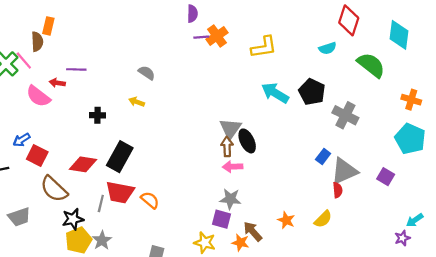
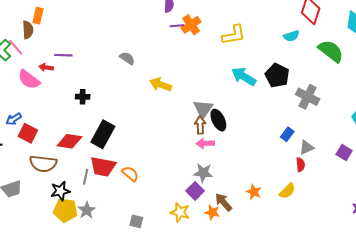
yellow arrow: (137, 102) -> (161, 85), moved, size x1.5
gray triangle: (344, 171) -> (307, 147), size x0.6
brown semicircle: (54, 189) -> (43, 164), turned -36
purple square: (221, 219) -> (195, 191), turned 30
yellow pentagon: (79, 240) -> (65, 210), turned 30

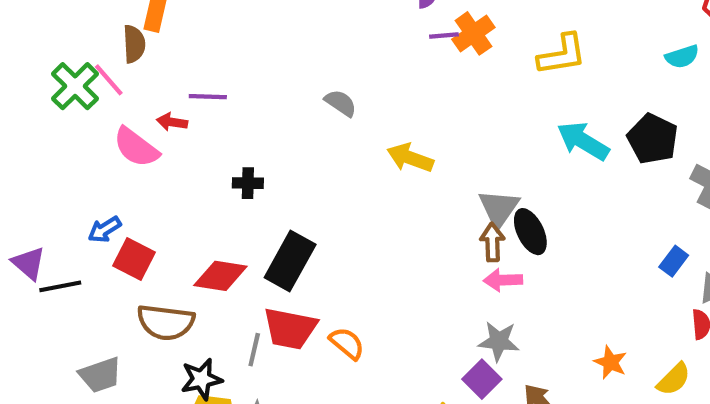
orange star: (254, 192) -> (610, 362), moved

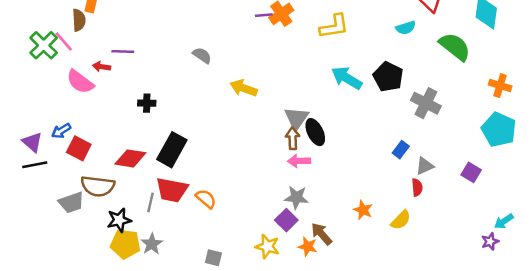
purple triangle: (29, 263) -> (32, 142), moved
gray trapezoid: (100, 375) -> (71, 202), moved

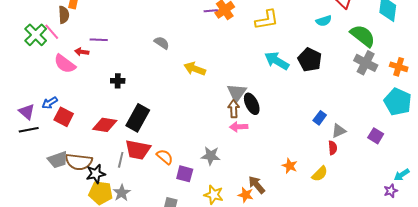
gray cross: (426, 103) -> (366, 63), moved
brown semicircle: (98, 186) -> (79, 162), moved
gray star: (296, 197) -> (211, 156), moved
purple square: (286, 220) -> (185, 174), moved, turned -30

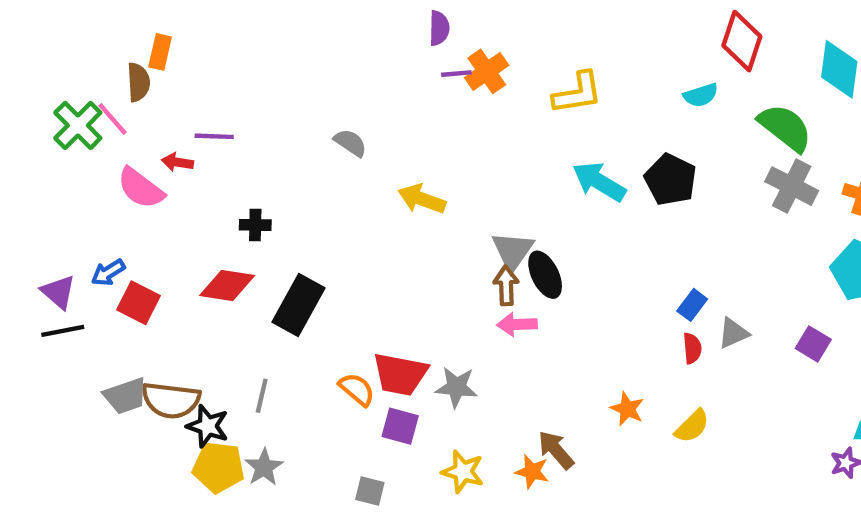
red diamond: (105, 125) -> (227, 286), moved
red semicircle: (333, 148) -> (692, 348), moved
red trapezoid: (138, 150) -> (400, 374), moved
black star: (96, 174) -> (208, 426), turned 30

